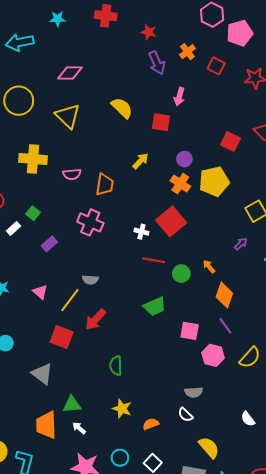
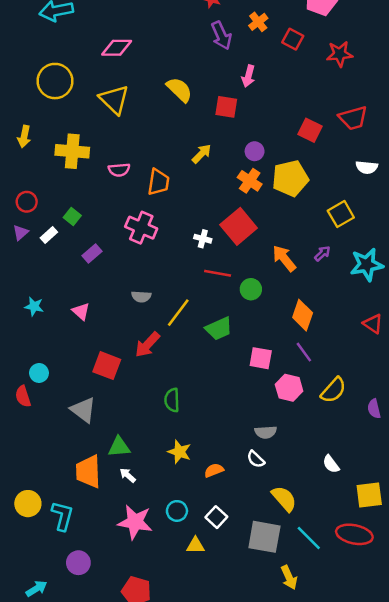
orange arrow: (209, 266) -> (284, 258), moved, size x1.6
yellow line: (70, 300) -> (178, 313), moved

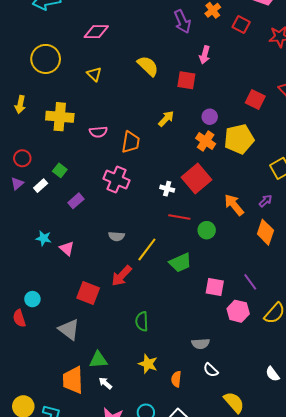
yellow triangle: (114, 99) -> (94, 74), size x0.6
cyan star: (34, 306) -> (44, 238), moved
orange diamond: (303, 315) -> (265, 232), moved
gray semicircle: (266, 432) -> (201, 344), moved
orange semicircle: (214, 470) -> (176, 379), turned -63

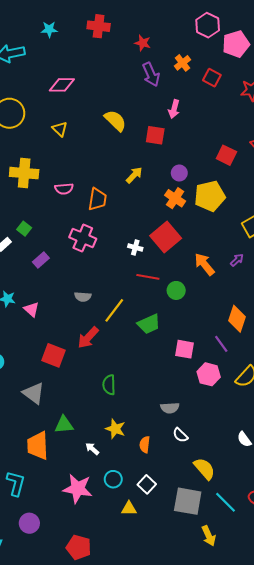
orange diamond: (265, 232) -> (237, 319), moved
white arrow: (105, 383) -> (92, 449), moved

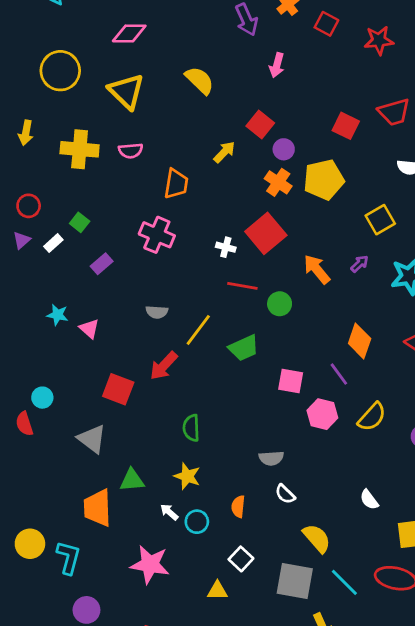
yellow triangle: (60, 129) -> (126, 91), size x1.8
red square: (155, 135) -> (260, 124), moved, turned 30
pink semicircle: (64, 189) -> (131, 151), moved
yellow star: (115, 429) -> (187, 476), moved
cyan circle: (113, 479) -> (197, 522), moved

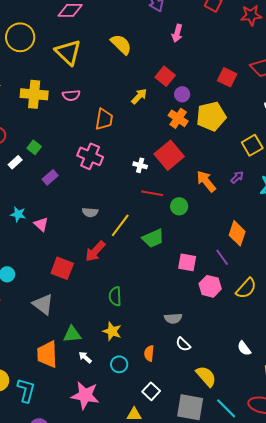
white arrow: (169, 512) -> (85, 357), moved

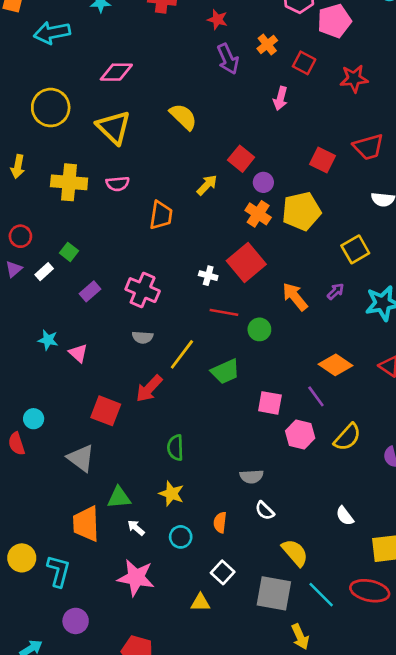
pink arrow: (177, 33) -> (280, 98), moved
pink cross: (90, 156) -> (143, 290), moved
orange diamond: (237, 233) -> (336, 365), turned -75

